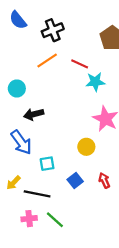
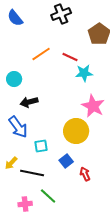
black cross: (53, 30) -> (61, 14), moved
yellow circle: (86, 147) -> (76, 131), size x1.6
red arrow: (104, 180) -> (85, 174), moved
pink cross: (29, 219) -> (25, 204), moved

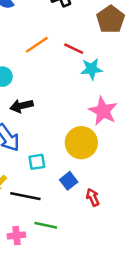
green line: (48, 196) -> (46, 225), turned -30

